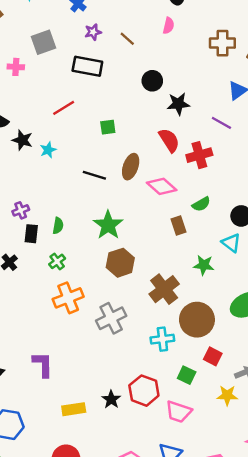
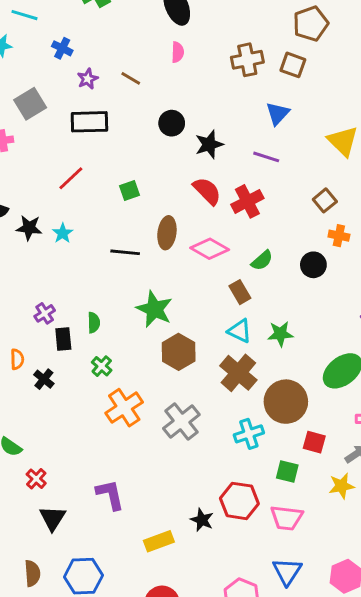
cyan triangle: (231, 243) -> (240, 331), moved

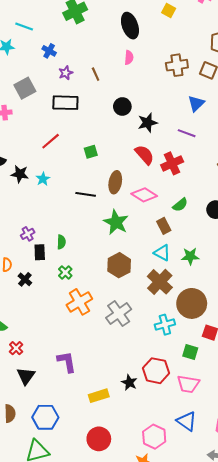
brown line: (131, 78) -> (96, 74), turned 32
green star: (154, 309) -> (116, 222), moved
blue triangle: (287, 571) -> (187, 421), turned -30

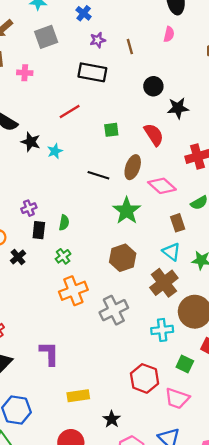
gray square: (25, 88) -> (46, 37), moved
red semicircle: (144, 155) -> (154, 135), moved
black star: (129, 382) -> (112, 419), moved

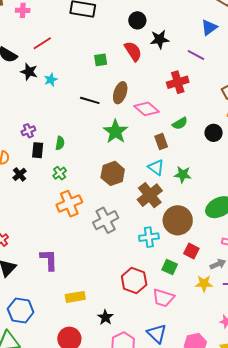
red line: (70, 112) -> (42, 43), moved
red semicircle: (154, 135) -> (133, 51), moved

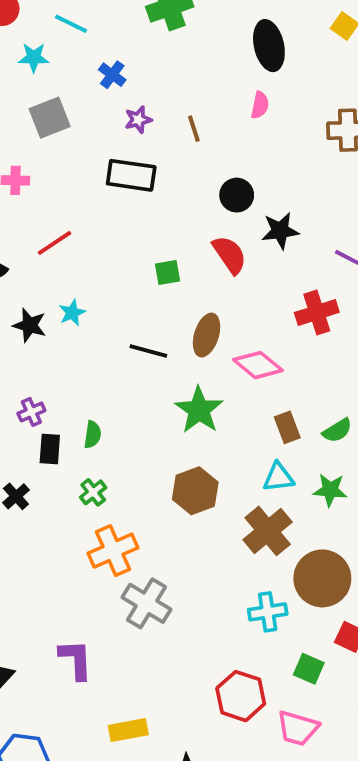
black star: (29, 72) -> (30, 325), moved
green semicircle: (180, 123) -> (337, 430), moved
cyan triangle: (156, 167) -> (278, 477), turned -42
gray cross: (106, 220) -> (146, 603), moved, turned -30

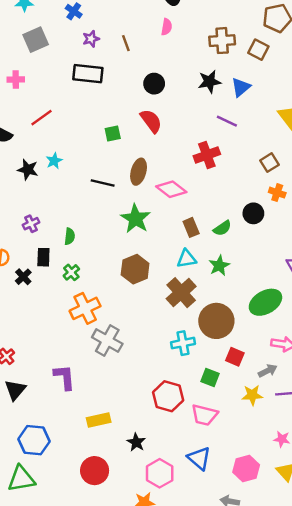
black star: (280, 231) -> (209, 82), moved
black rectangle: (50, 449) -> (43, 257), moved
green star: (330, 490) -> (219, 266), turned -30

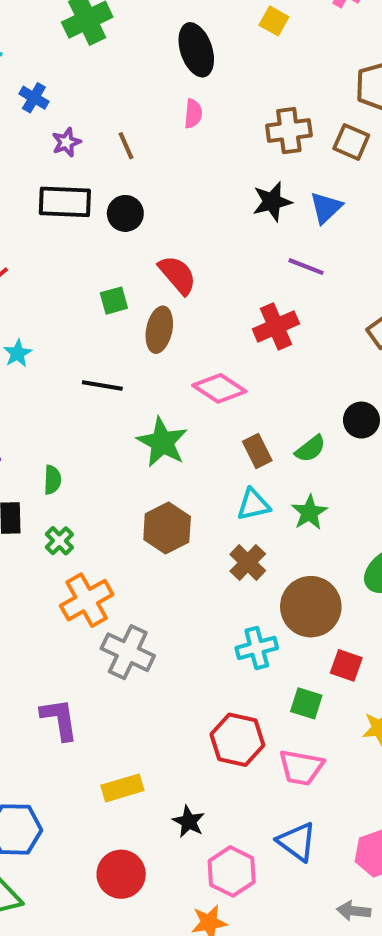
black circle: (154, 84) -> (125, 213), moved
brown ellipse: (139, 172) -> (159, 330), moved
brown cross: (181, 293) -> (248, 563), size x0.7

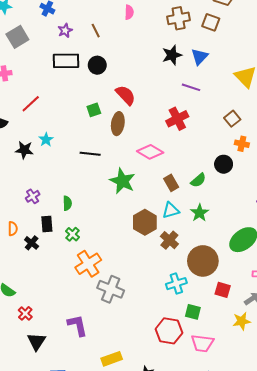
brown hexagon: (167, 528) -> (145, 222), moved
green square: (306, 703) -> (193, 312), moved

